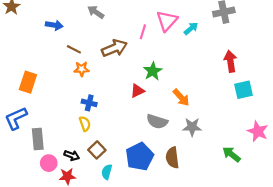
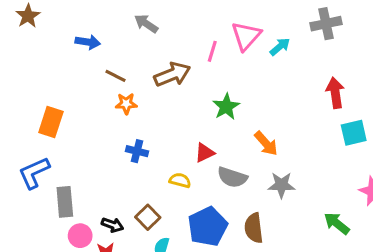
red triangle: (137, 91) -> (205, 153), moved
yellow semicircle: (85, 124) -> (180, 180), moved, turned -56

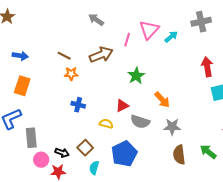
gray arrow: (146, 24) -> (96, 20), moved
blue arrow: (88, 42) -> (20, 56), moved
brown semicircle: (254, 228) -> (179, 155), moved

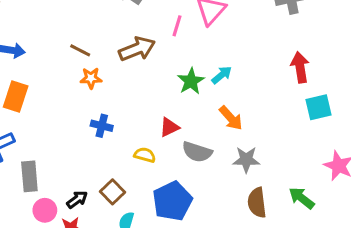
cyan arrow: (171, 37) -> (222, 75), moved
black arrow: (62, 153) -> (77, 200), turned -56

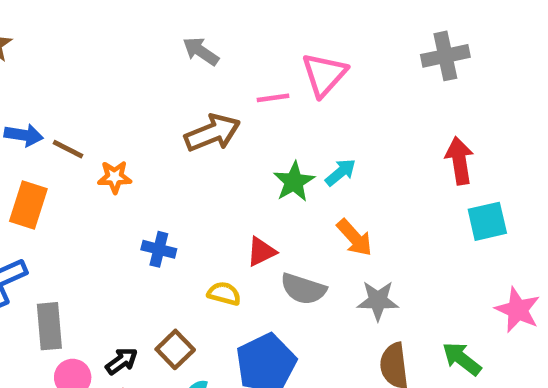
pink line: (177, 26) -> (273, 98), turned 65
brown line: (80, 50) -> (68, 149), moved
orange star: (91, 78) -> (115, 177), moved

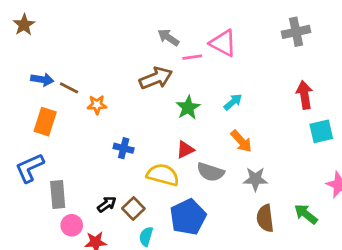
gray arrow: (201, 51) -> (168, 37), moved
pink triangle: (324, 75) -> (223, 43), turned -44
green star: (294, 182) -> (188, 108), moved
yellow semicircle: (224, 294) -> (163, 175), size x1.6
black arrow: (122, 361) -> (107, 204), moved

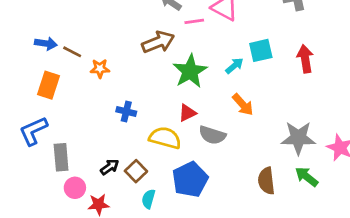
green star: (188, 108) -> (190, 71), size x1.4
cyan square: (321, 131) -> (261, 50), moved
gray star: (255, 179) -> (298, 138), moved, size x1.4

